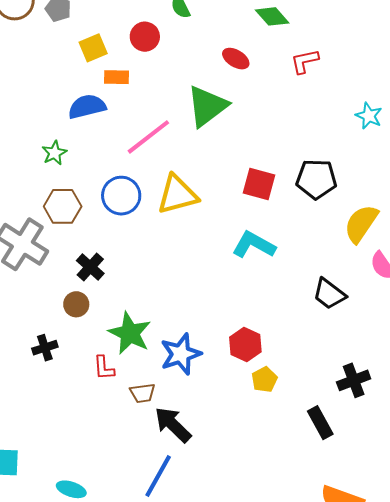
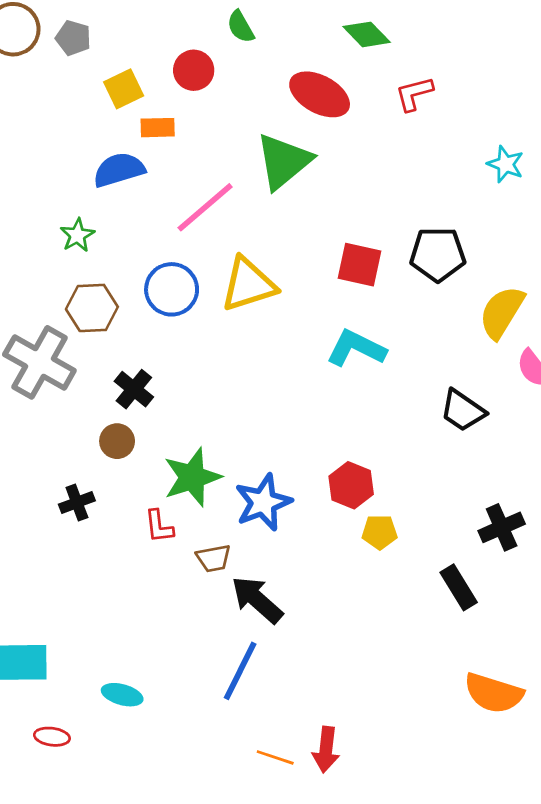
red ellipse: (236, 59) -> (320, 94), size x1.6
green star: (130, 333) -> (192, 477), turned 30
yellow pentagon: (264, 380) -> (380, 532), turned 30

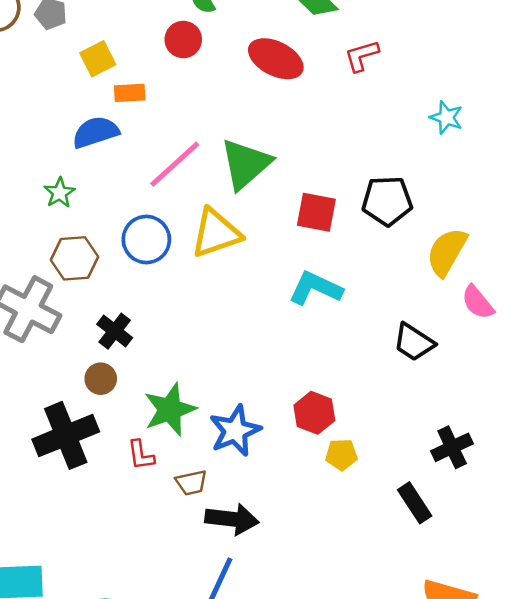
red circle: (194, 70) -> (183, 39), moved
green triangle: (283, 161) -> (246, 164), moved
black cross: (77, 502) -> (66, 435), size x2.0
black arrow: (257, 600) -> (232, 519), turned 147

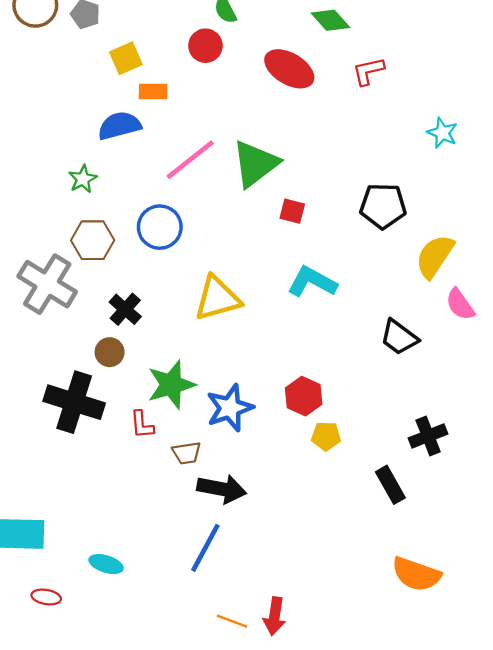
red square: (316, 212) -> (292, 211), moved, size x0.7
yellow triangle: (216, 233) -> (217, 298), moved
black cross: (66, 435) -> (74, 402), turned 36

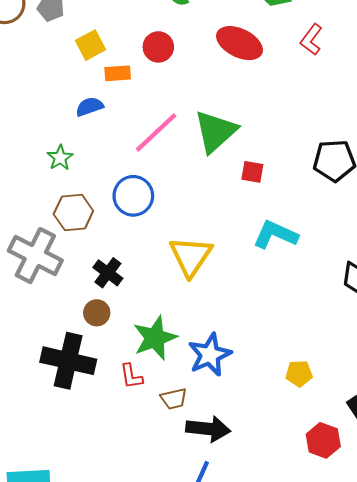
red circle: (205, 46) -> (158, 47), moved
red L-shape: (368, 71) -> (311, 39), turned -36
blue semicircle: (119, 126) -> (90, 107), size x0.7
yellow triangle: (217, 298) -> (191, 256), turned -36
red hexagon: (304, 396) -> (323, 440), moved

